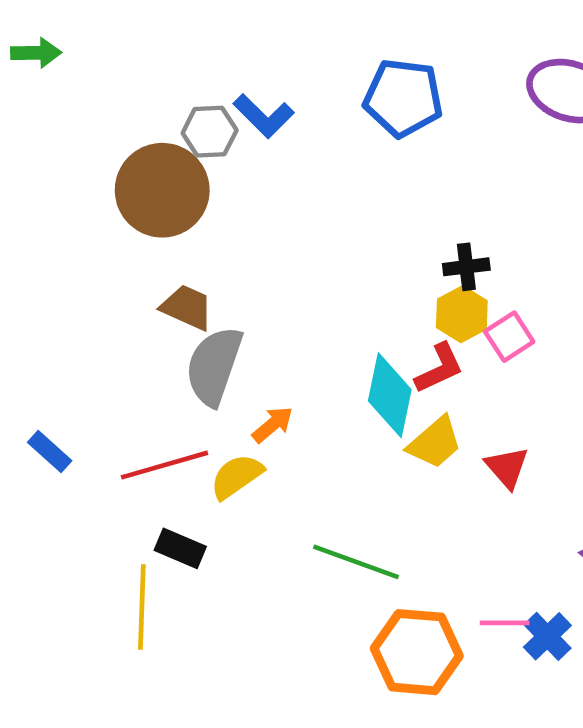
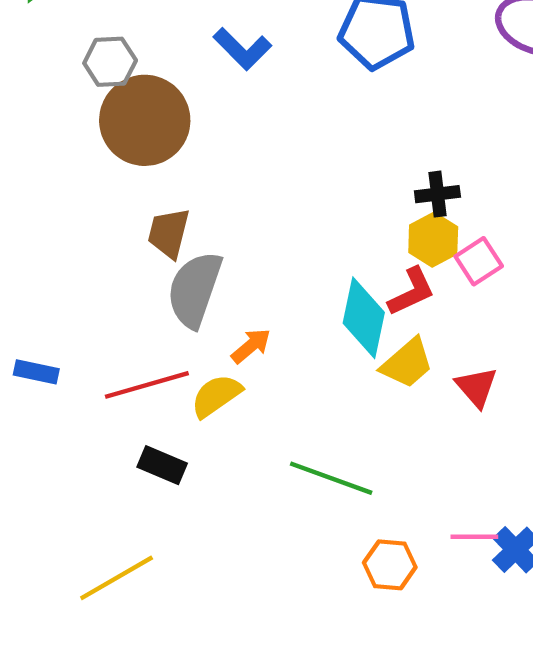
gray hexagon: (210, 132) -> (110, 62), moved
brown trapezoid: (187, 307) -> (169, 233), turned -100
blue rectangle: (50, 452) -> (36, 372), turned -30
yellow line: (142, 607) -> (117, 578), moved, turned 58
orange hexagon: (417, 652) -> (390, 565), size x0.6

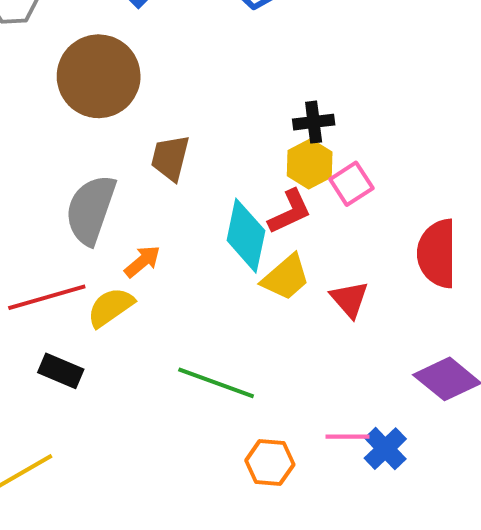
brown circle: (145, 120) -> (99, 76), moved
brown trapezoid: (169, 233) -> (170, 158), moved

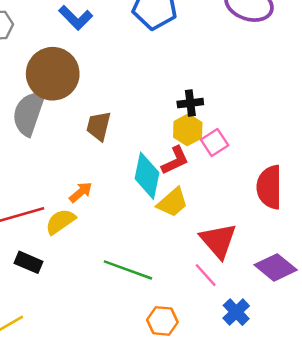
gray semicircle: (91, 210) -> (29, 113), moved
red triangle: (349, 299) -> (218, 241), moved, size x1.5
pink line: (347, 437) -> (206, 275), moved, turned 48

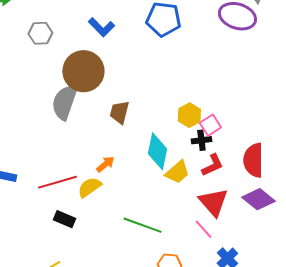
black cross: (190, 103) -> (201, 140), moved
red L-shape: (175, 160) -> (212, 165), moved
purple diamond: (276, 267) -> (258, 199), moved

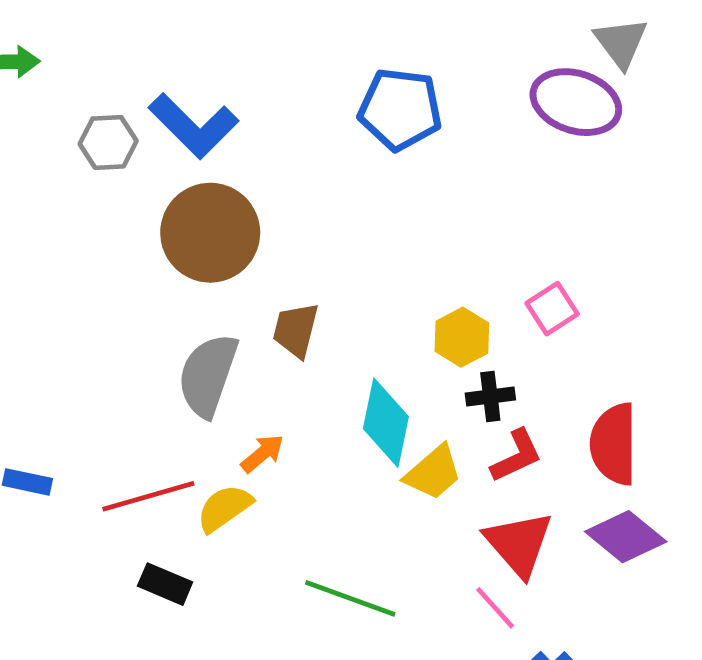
blue L-shape: (101, 27) -> (194, 126), moved, size x1.4
gray semicircle: (64, 102) -> (208, 375), moved
pink square: (210, 125) -> (552, 309), moved

